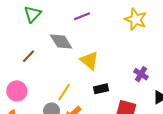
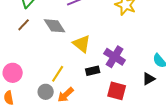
brown line: (28, 56) -> (24, 25), moved
purple cross: (141, 74) -> (115, 57), moved, size x1.5

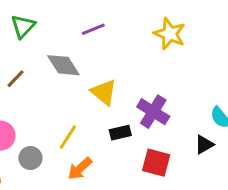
brown line: (24, 25) -> (15, 79), moved
gray circle: (46, 92) -> (30, 158), moved

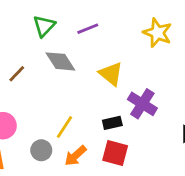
green triangle: (23, 26) -> (44, 26), moved
yellow triangle: (104, 92) -> (111, 74), moved
gray circle: (30, 158) -> (41, 150), moved
red square: (156, 163) -> (115, 153), moved

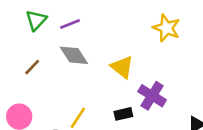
green triangle: (44, 26) -> (36, 20), moved
purple line: (88, 29) -> (70, 24), moved

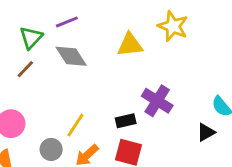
green triangle: (36, 20) -> (31, 38), moved
yellow triangle: (122, 67) -> (130, 45), moved, turned -45

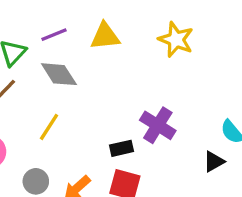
yellow triangle: (130, 45) -> (105, 36), moved
yellow line: (75, 125) -> (49, 127), moved

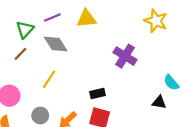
yellow star: (176, 40) -> (156, 21), moved
purple cross: (158, 125) -> (125, 56), moved
black triangle: (214, 162) -> (159, 102), turned 40

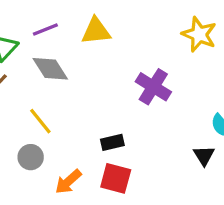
yellow line: (49, 79) -> (40, 121), turned -72
black triangle: (159, 102) -> (204, 155), turned 48
gray circle: (40, 116) -> (31, 157), moved

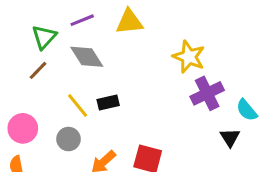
yellow star: (199, 34) -> (189, 57), moved
purple cross: (153, 87) -> (207, 93), moved, turned 32
black rectangle: (112, 142) -> (108, 102), moved

